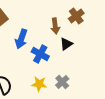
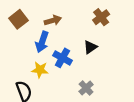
brown arrow: (55, 26) -> (53, 20), moved, turned -98
yellow star: (39, 84) -> (40, 70), moved

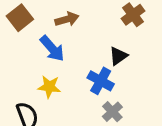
blue arrow: (42, 42) -> (52, 49), turned -60
blue cross: (62, 58) -> (101, 81), moved

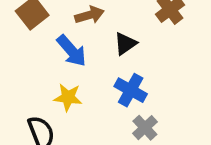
black triangle: (118, 56) -> (125, 44), moved

